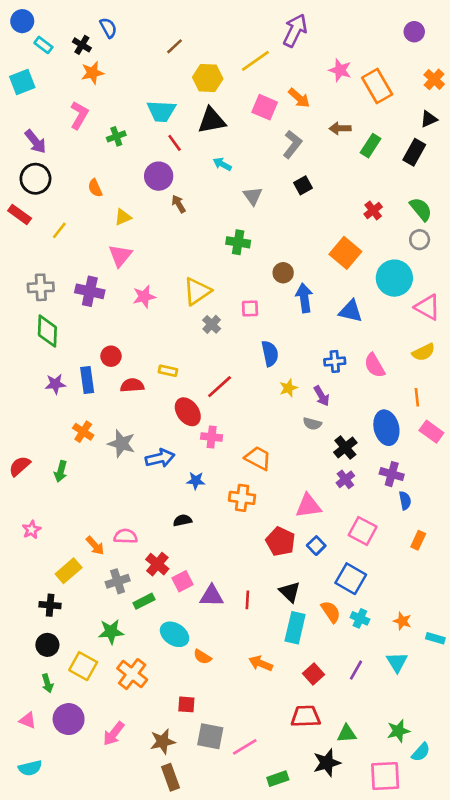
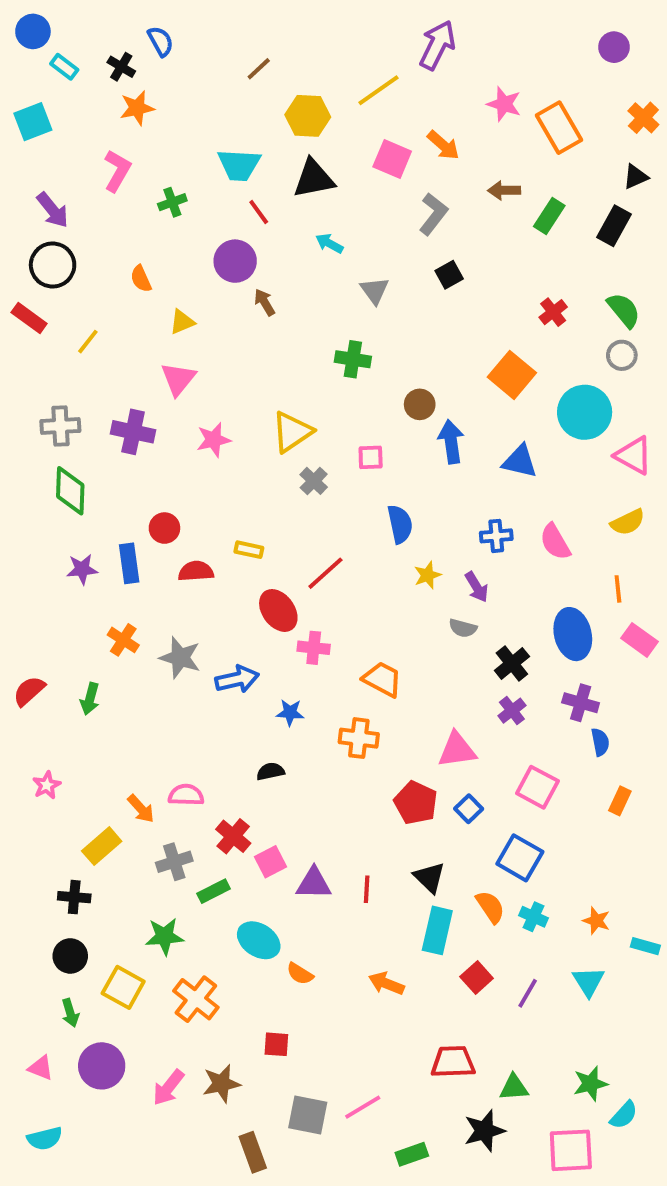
red square: (314, 674) -> (477, 978), moved
gray square: (210, 736) -> (308, 1115), moved
brown star: (163, 742) -> (221, 1084), moved

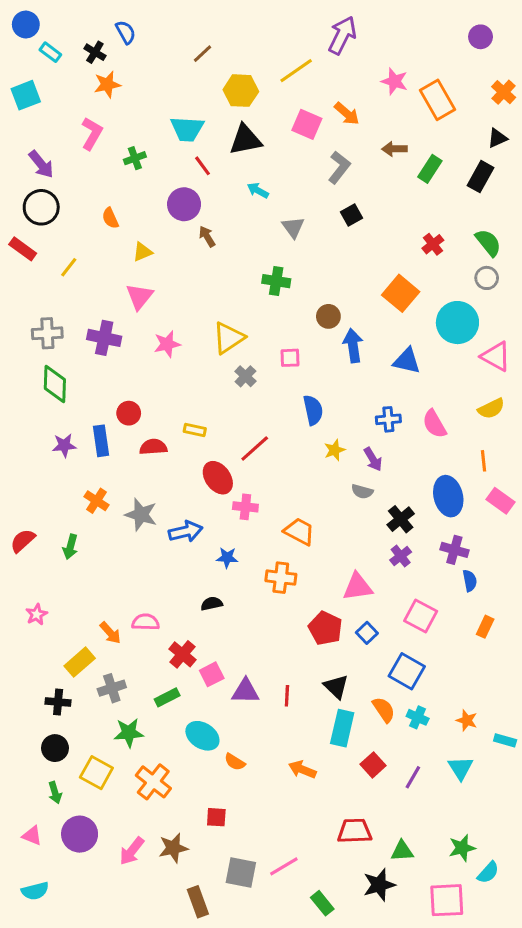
gray cross: (174, 862) -> (112, 688), moved
green rectangle: (412, 1154) -> (322, 903), turned 70

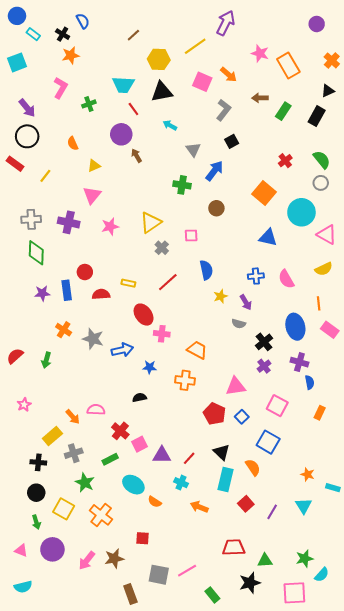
blue arrow: (353, 346) -> (214, 171), moved, turned 45
red line: (255, 448) -> (168, 282), moved
red line: (287, 696) -> (189, 458), turned 40
cyan cross: (418, 717) -> (181, 483), moved
green star: (129, 733) -> (85, 483), turned 30

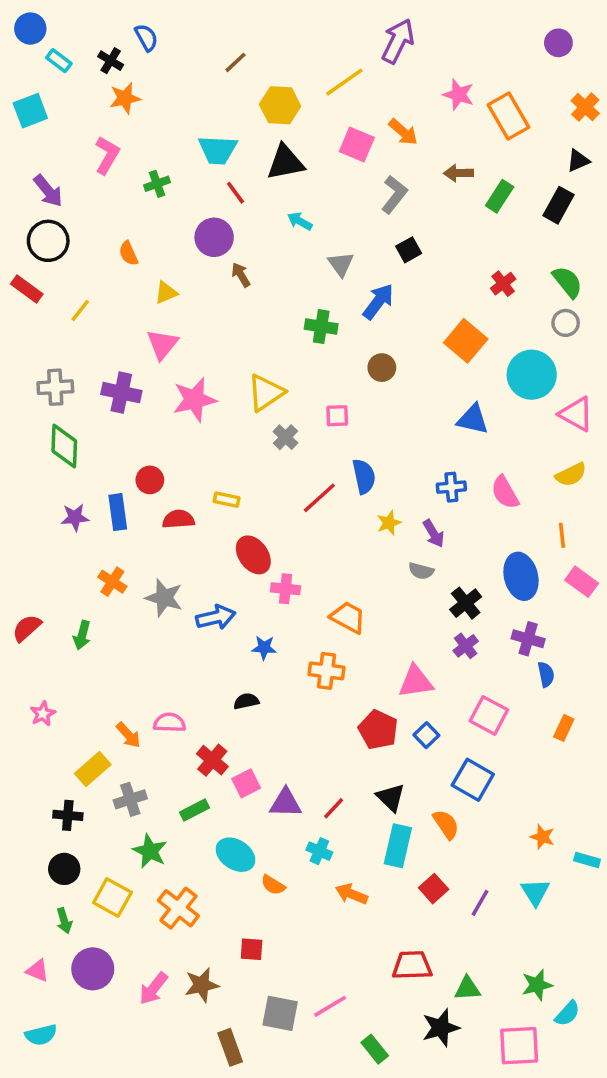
pink star: (110, 226) -> (194, 400), size x1.4
red line: (168, 282) -> (319, 498), moved

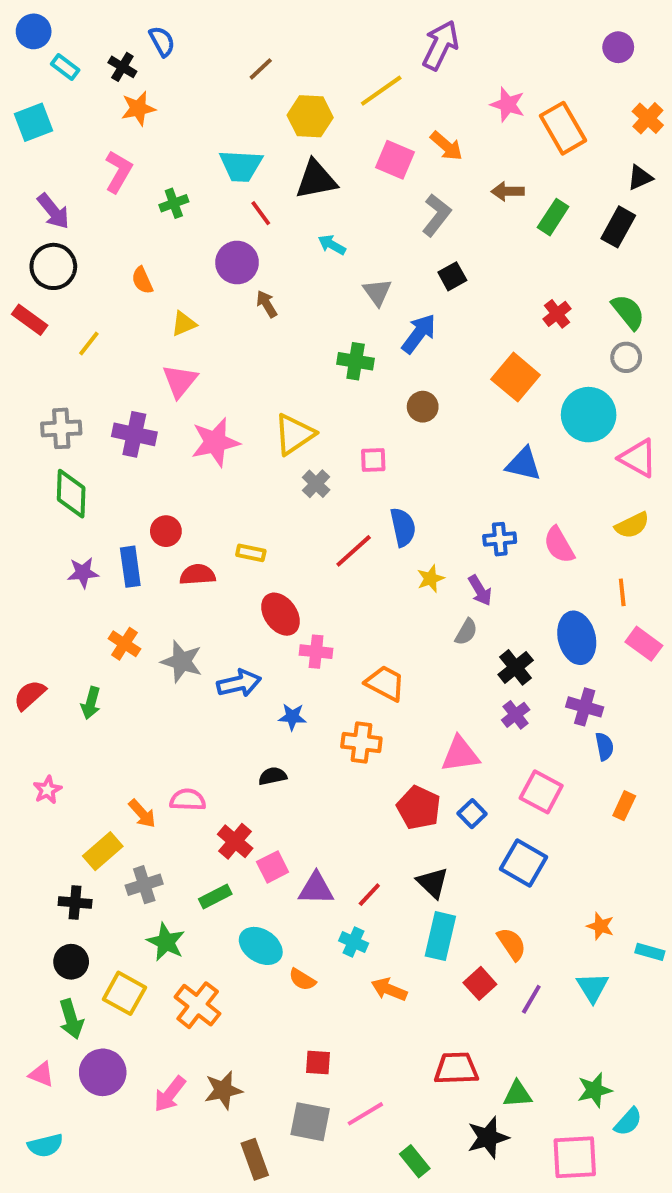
gray semicircle: (421, 571) -> (466, 632), turned -75
orange semicircle: (446, 824) -> (512, 944), moved
green arrow: (64, 921) -> (71, 1019), size x1.4
red square: (252, 949) -> (318, 1062), moved

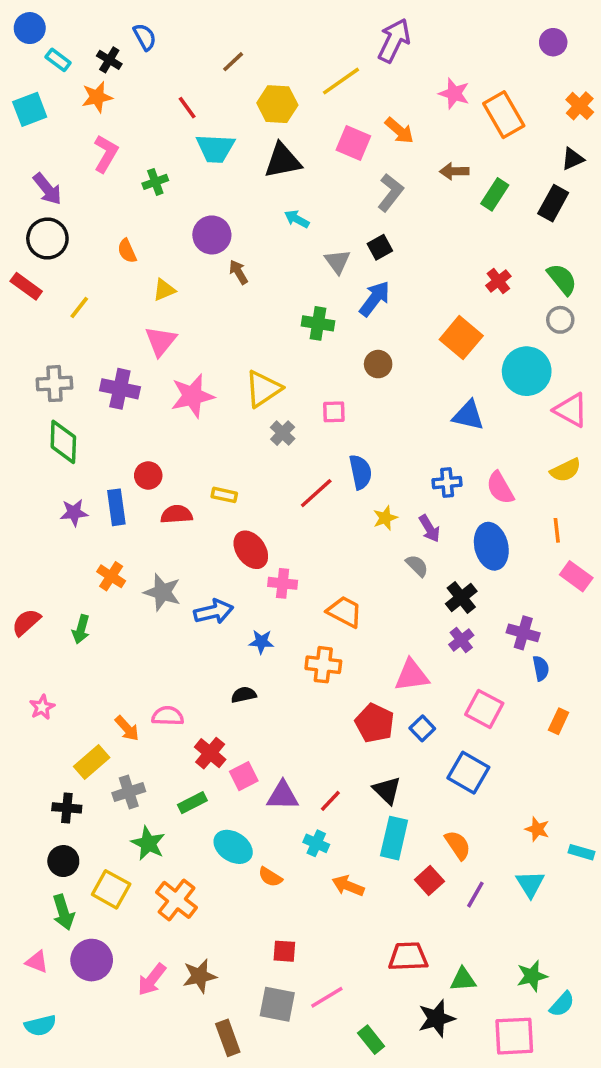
orange star: (138, 108) -> (97, 97), moved
red line: (261, 213) -> (187, 108), moved
black square: (452, 276) -> (380, 247), moved
gray semicircle: (466, 632) -> (417, 566), turned -75
blue ellipse: (577, 638) -> (491, 546), moved

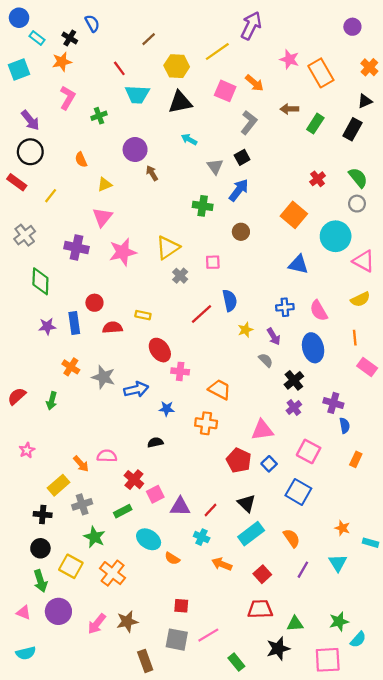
gray cross: (54, 384) -> (25, 235), moved, turned -35
cyan rectangle: (394, 838) -> (251, 534), turned 40
red square: (429, 880) -> (262, 574), moved

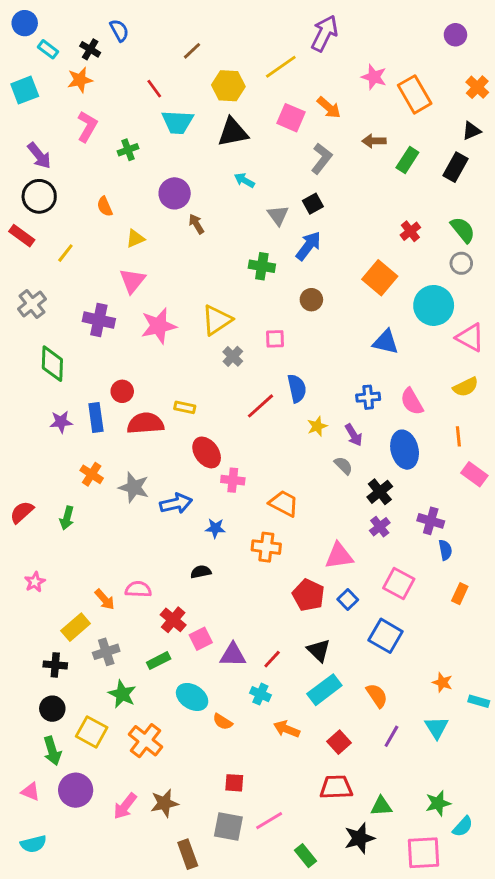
red semicircle: (113, 328) -> (145, 423), size x1.4

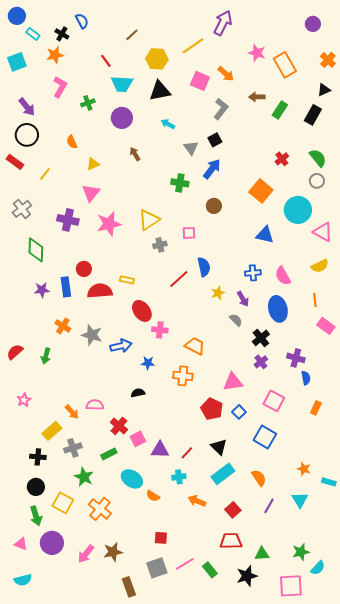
purple circle: (175, 193) -> (122, 118), moved
gray cross: (233, 356) -> (160, 245), turned 32
cyan cross: (260, 694) -> (179, 477), turned -32
gray square: (228, 827) -> (157, 568), turned -30
green rectangle: (306, 856) -> (210, 570), moved

